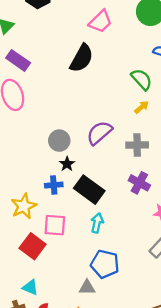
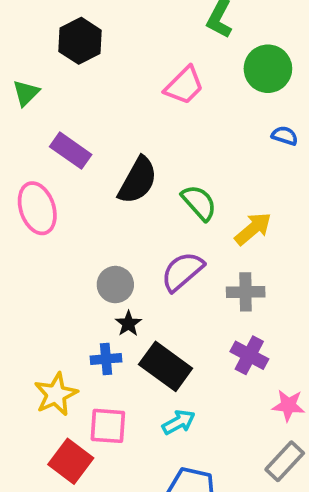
black semicircle: (82, 58) -> (138, 180), moved
purple rectangle: (18, 60) -> (71, 151), moved
green semicircle: (142, 79) -> (199, 203), moved
yellow arrow: (142, 107) -> (253, 229), size x1.5
cyan arrow: (97, 223) -> (179, 422), turned 48

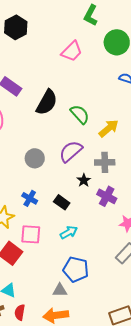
black star: (128, 324) -> (84, 180), moved
blue cross: (106, 359) -> (30, 198), turned 35
black rectangle: (166, 366) -> (62, 202), size x0.6

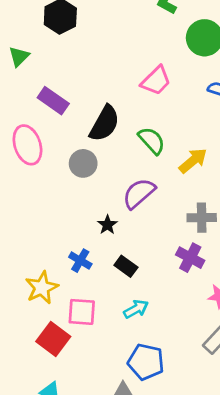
pink trapezoid: (72, 51) -> (156, 81), moved
gray circle: (35, 158) -> (83, 163), moved
gray cross: (105, 162) -> (202, 218), moved
black star: (84, 180) -> (107, 225), moved

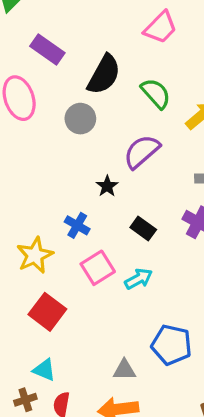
black rectangle: (126, 266) -> (143, 229), moved
pink square: (82, 312) -> (98, 268), moved, turned -36
blue pentagon: (146, 362) -> (172, 345), moved

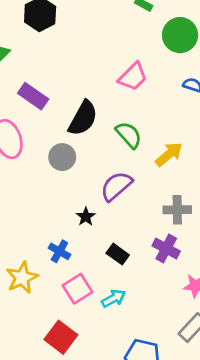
red square: (47, 312) -> (61, 337), moved

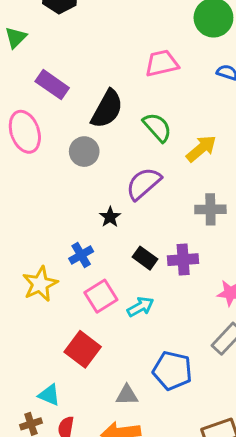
pink trapezoid: (133, 77) -> (162, 63), turned -148
purple cross: (166, 249) -> (183, 260), moved, turned -32
blue cross: (59, 251) -> (81, 255), turned 30

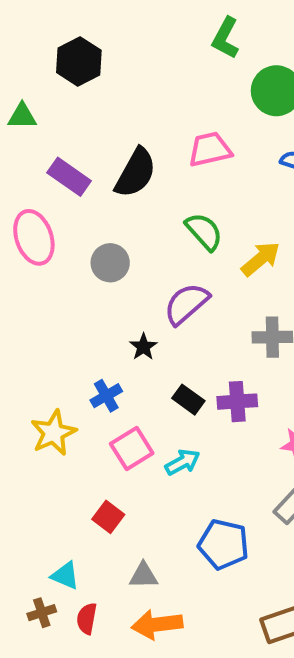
green triangle: (16, 37) -> (22, 116), turned 45
black semicircle: (107, 109) -> (136, 173), moved
red square: (83, 349) -> (108, 517), size x0.7
gray triangle: (127, 395) -> (143, 576), moved

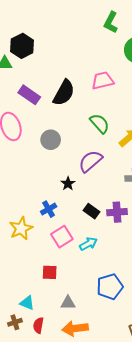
black hexagon: (79, 61) -> (22, 46), moved
red square: (108, 517) -> (50, 272), turned -35
blue pentagon: (224, 544) -> (110, 287), turned -30

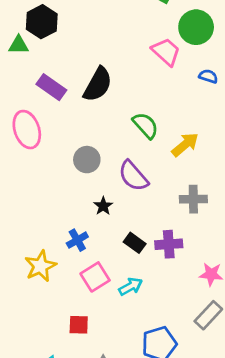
pink trapezoid: (103, 81) -> (166, 52), moved, turned 55
gray circle: (51, 140) -> (87, 160), moved
purple semicircle: (90, 161) -> (133, 176), turned -90

